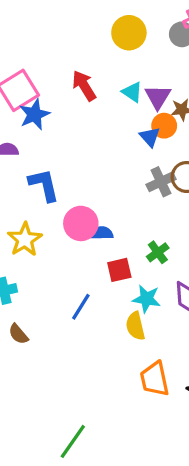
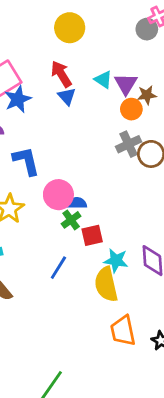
yellow circle: (129, 33) -> (70, 28), moved
blue triangle: (150, 137) -> (67, 96), moved
gray cross: (161, 182) -> (129, 144), moved
green cross: (158, 252) -> (71, 220), moved
yellow semicircle: (135, 326) -> (106, 284), size x1.4

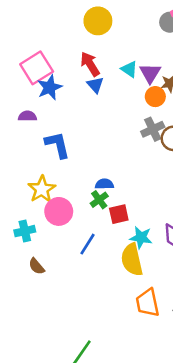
pink circle: (58, 195) -> (59, 211), moved

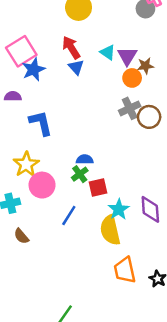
cyan star: (141, 238) -> (119, 209), turned 30

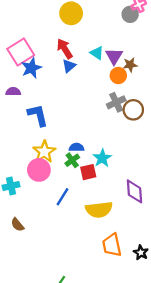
blue triangle: (76, 67) -> (69, 66), turned 32
yellow star: (26, 164) -> (44, 152), moved
cyan star: (119, 209) -> (102, 158), moved
yellow semicircle: (110, 230) -> (99, 210), turned -84
brown semicircle: (21, 236) -> (17, 225), moved

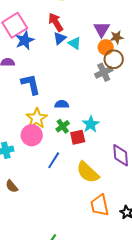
cyan triangle: (97, 53) -> (75, 43), moved
brown circle: (133, 110) -> (114, 59), moved
blue semicircle: (76, 147) -> (62, 104), moved
yellow semicircle: (99, 210) -> (88, 172), turned 50

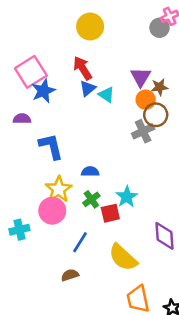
brown semicircle: (12, 186) -> (70, 275), moved, turned 112

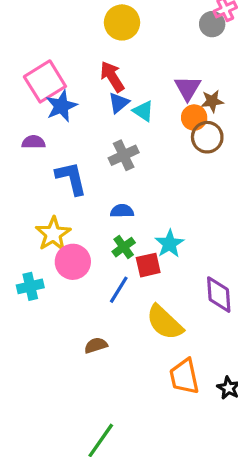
gray cross: (143, 131) -> (124, 155), moved
yellow star: (59, 189) -> (53, 234), moved
blue line: (80, 242) -> (119, 290), moved

